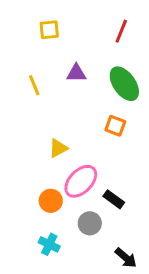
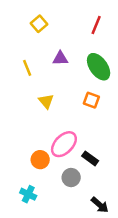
yellow square: (49, 30) -> (39, 24), turned -35
yellow triangle: (58, 148) -> (46, 101), moved, turned -42
cyan cross: (49, 244) -> (28, 194), moved

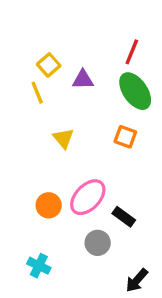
yellow square: (39, 24) -> (49, 65), moved
red line: (96, 25) -> (132, 52), moved
orange circle: (40, 160) -> (49, 205), moved
black arrow: (100, 205) -> (137, 280), turned 90

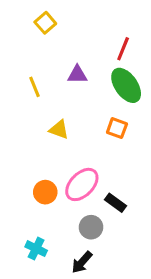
yellow square: (49, 65) -> (45, 23), moved
yellow triangle: (63, 138) -> (59, 130), turned -30
black arrow: (137, 280) -> (82, 262), moved

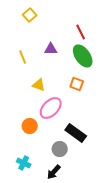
red line: (123, 49) -> (81, 32), turned -49
pink ellipse: (82, 184) -> (51, 108), moved
black rectangle: (115, 203) -> (76, 133), size x1.5

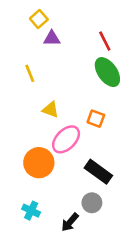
purple triangle: (51, 49) -> (52, 38), moved
orange square: (77, 84) -> (96, 119), moved
orange circle: (30, 126) -> (39, 163), size x1.5
gray circle: (60, 149) -> (92, 203), moved

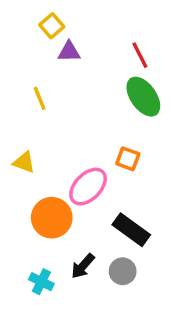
yellow triangle: (50, 110) -> (24, 162), moved
black arrow: (70, 222) -> (83, 266), moved

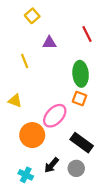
purple triangle: (69, 52) -> (49, 43), moved
green ellipse: (143, 97) -> (81, 74), moved, turned 30

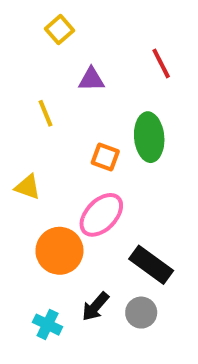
orange square: (79, 99) -> (105, 157), moved

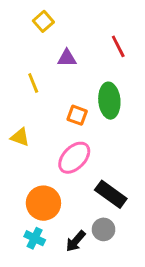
orange circle: (59, 251) -> (43, 203), moved
black arrow: (95, 307) -> (76, 241), moved

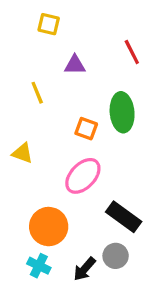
yellow square: (43, 21) -> (49, 24), turned -36

